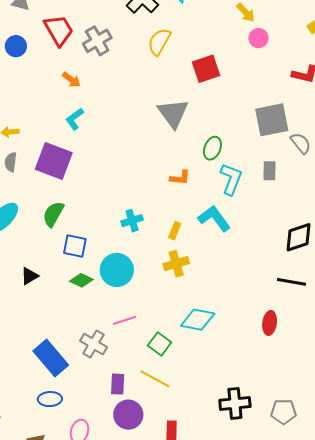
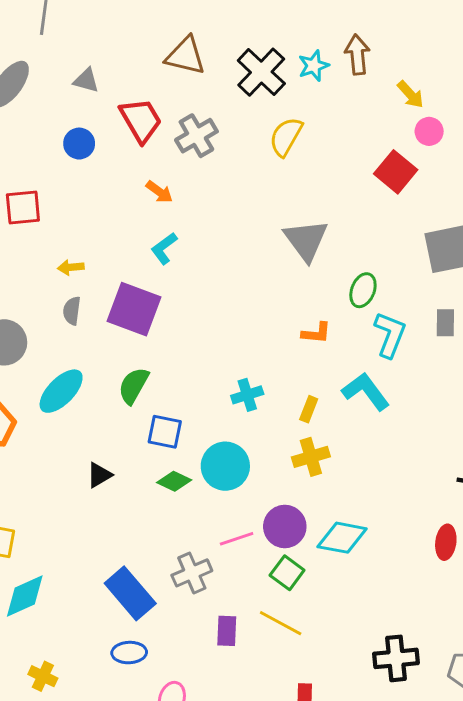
red square: (206, 69) -> (396, 172), moved, turned -32
gray cross: (93, 344) -> (192, 573), turned 36
purple circle: (128, 415) -> (285, 526), moved

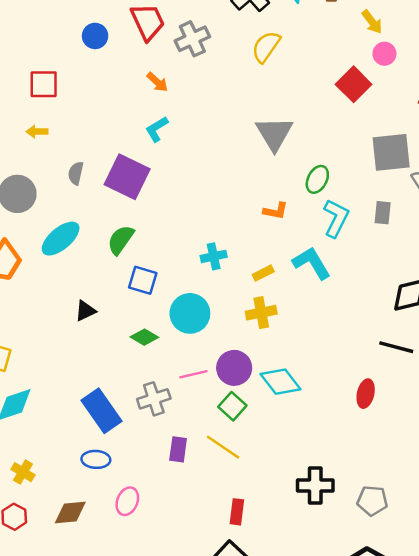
yellow arrow: (71, 267) -> (37, 132), moved
yellow rectangle: (309, 409) -> (263, 273), turned 36
green diamond: (174, 481) -> (144, 337), moved
cyan diamond: (342, 538) -> (280, 382), turned 36

